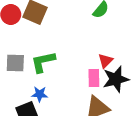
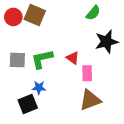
red triangle: (105, 61) -> (73, 58), moved, turned -40
black star: (116, 79) -> (106, 42), moved

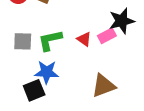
pink rectangle: (87, 73) -> (107, 36), moved, turned 63
blue star: (39, 88) -> (47, 72), size x1.5

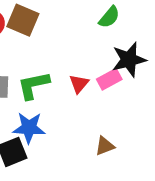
red triangle: (84, 39) -> (79, 84), turned 35
brown triangle: (103, 86) -> (105, 146), size x0.6

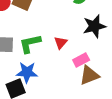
pink rectangle: (109, 79) -> (81, 60), moved
brown triangle: (105, 146) -> (89, 75), moved, size x1.5

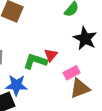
black star: (94, 26) -> (85, 38), turned -30
green L-shape: (30, 44) -> (35, 61), moved, turned 30

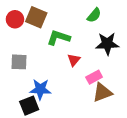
black star: (85, 38) -> (107, 44), turned -30
green L-shape: (35, 61) -> (59, 38), moved

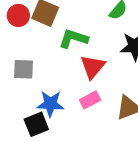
red triangle: (74, 60) -> (93, 67), size x1.5
pink rectangle: (94, 77) -> (90, 100), moved

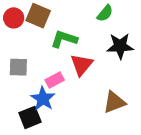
pink rectangle: (90, 100) -> (55, 80), moved
blue star: (50, 104) -> (43, 99), turned 30

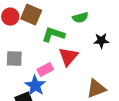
green semicircle: (105, 13) -> (80, 18), moved, turned 35
black star: (120, 46) -> (101, 41), size x0.7

